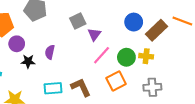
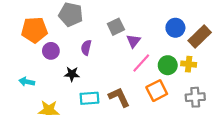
purple semicircle: (50, 52) -> (86, 48), moved
black star: (28, 61) -> (72, 74), moved

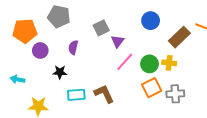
blue circle: (175, 28) -> (151, 21), moved
orange square: (157, 91) -> (152, 88), moved

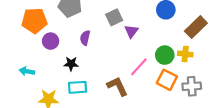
pink line: (125, 62) -> (139, 67), moved
orange square: (152, 88) -> (167, 80), turned -36
cyan rectangle: (76, 95) -> (78, 87), moved

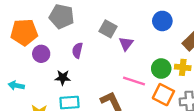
gray square: (114, 17) -> (108, 29), turned -35
pink line: (139, 67) -> (134, 81), turned 66

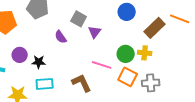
purple semicircle: (77, 50) -> (61, 37), moved, turned -48
purple circle: (41, 54) -> (20, 55), moved

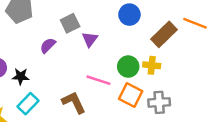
gray square: (79, 19) -> (70, 23), turned 35
purple semicircle: (61, 37) -> (48, 46), turned 80
cyan rectangle: (45, 84) -> (28, 104), turned -42

